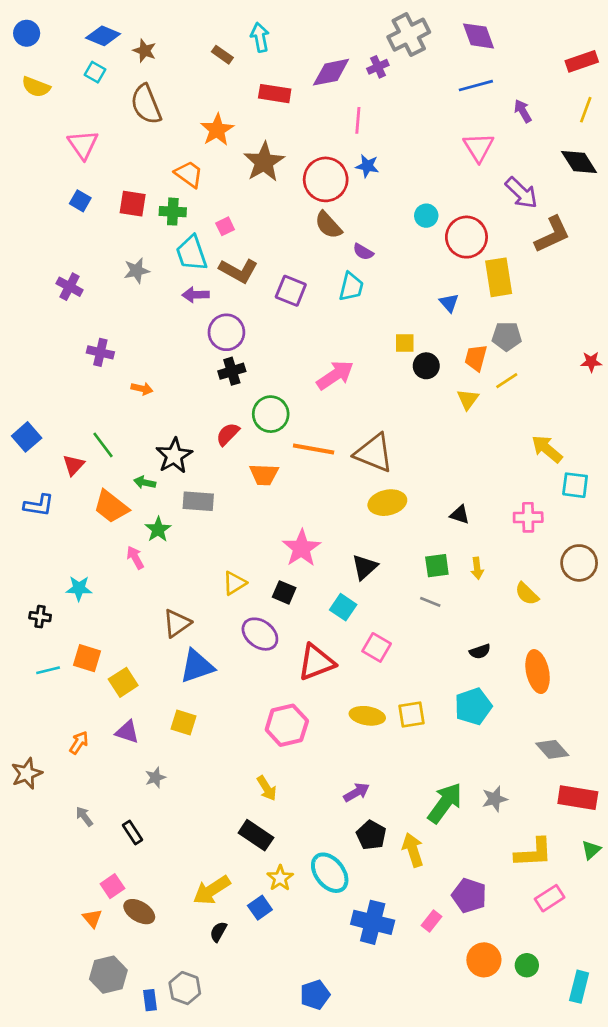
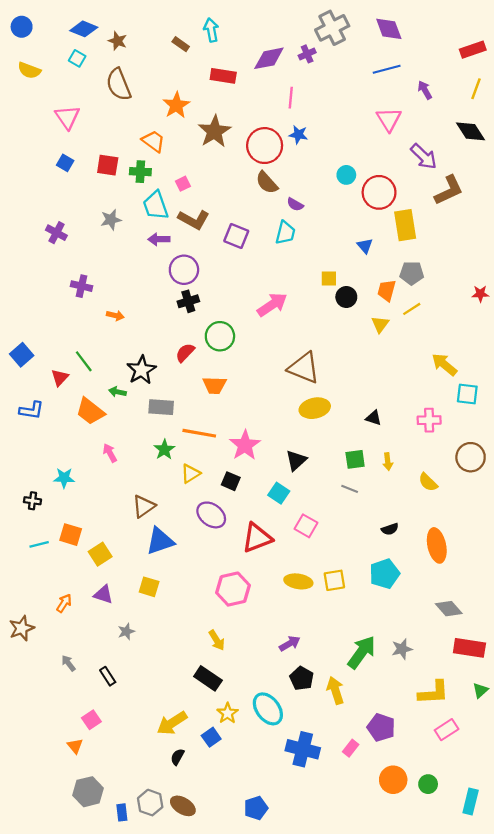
orange line: (314, 449) -> (199, 433), moved
green star: (158, 529) -> (164, 450), moved
brown ellipse: (139, 912) -> (183, 806), moved

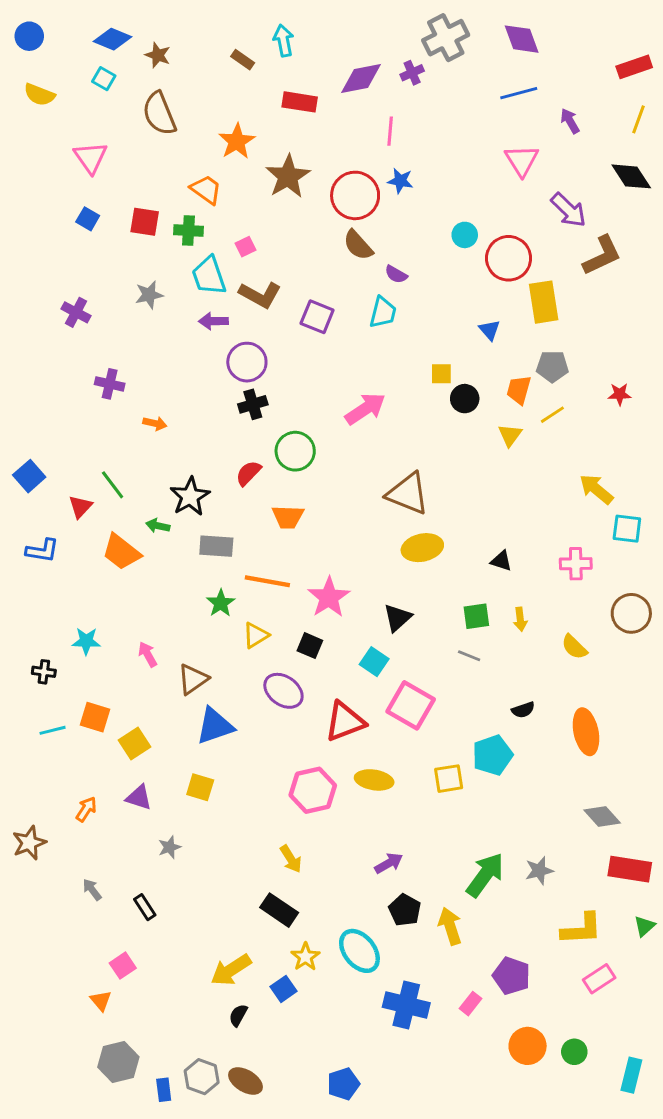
red star: (480, 294) -> (620, 394), moved
pink arrow: (110, 453) -> (148, 654), moved
pink square: (306, 526) -> (411, 705), size x1.5
cyan pentagon: (384, 574) -> (492, 755), moved
yellow ellipse: (298, 581) -> (374, 780), moved

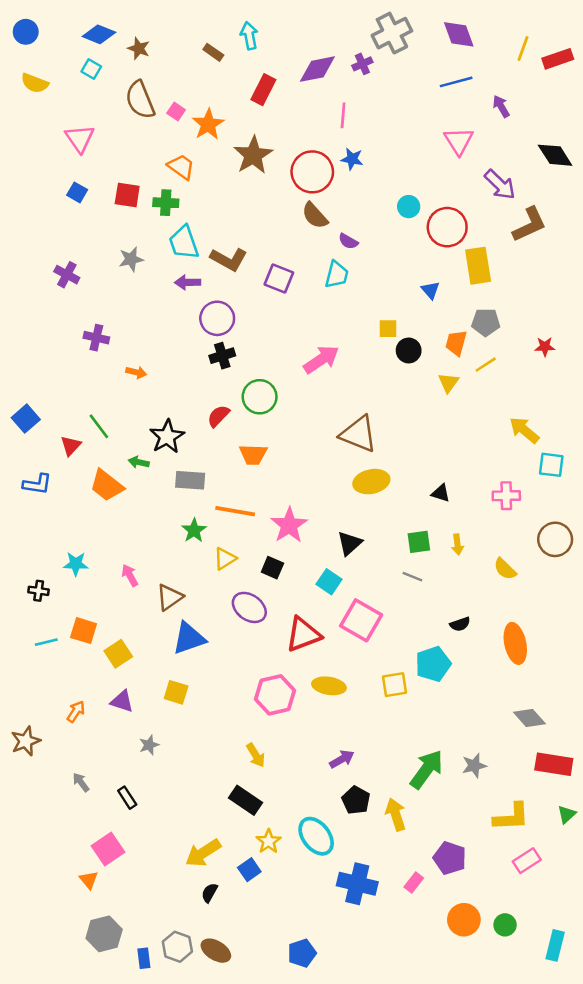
red rectangle: (300, 102) -> (263, 90), turned -72
yellow line: (639, 119) -> (523, 49), moved
pink square: (246, 247) -> (176, 111), moved, turned -30
pink square: (123, 966) -> (108, 849), size x1.4

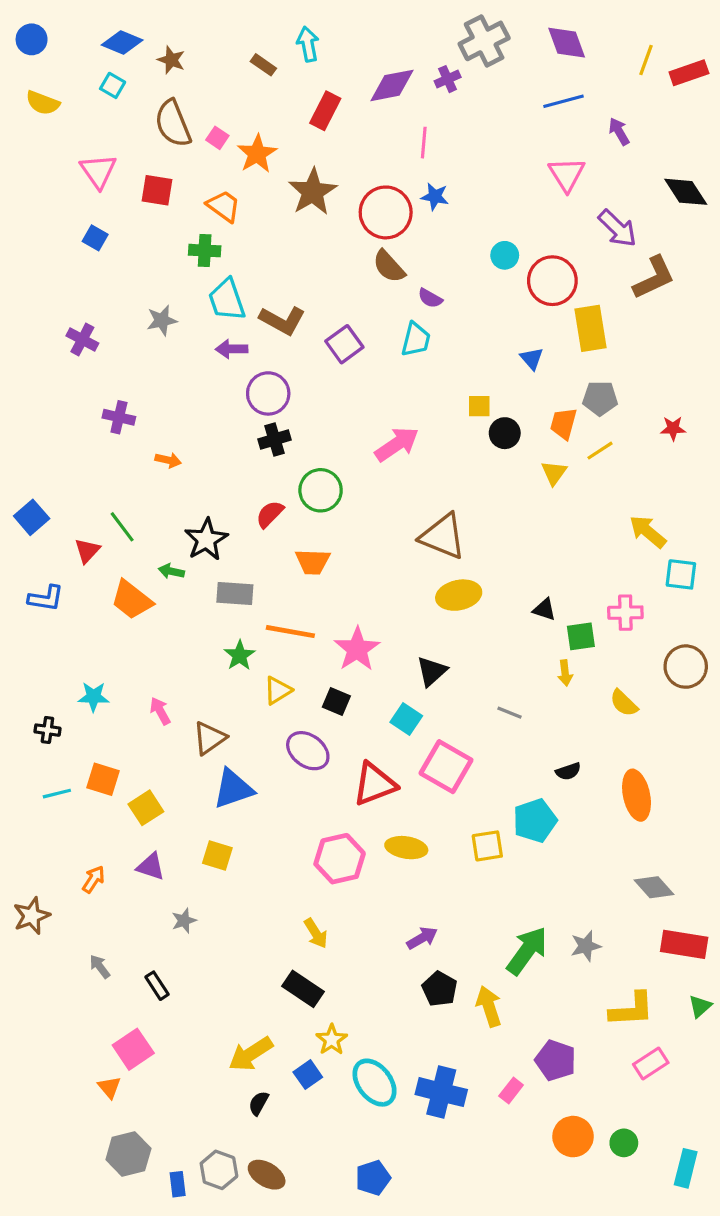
red square: (127, 195) -> (157, 190), moved
purple square: (279, 279) -> (344, 344), turned 32
green square: (419, 542) -> (581, 636), moved
cyan ellipse: (316, 836) -> (375, 1083), moved

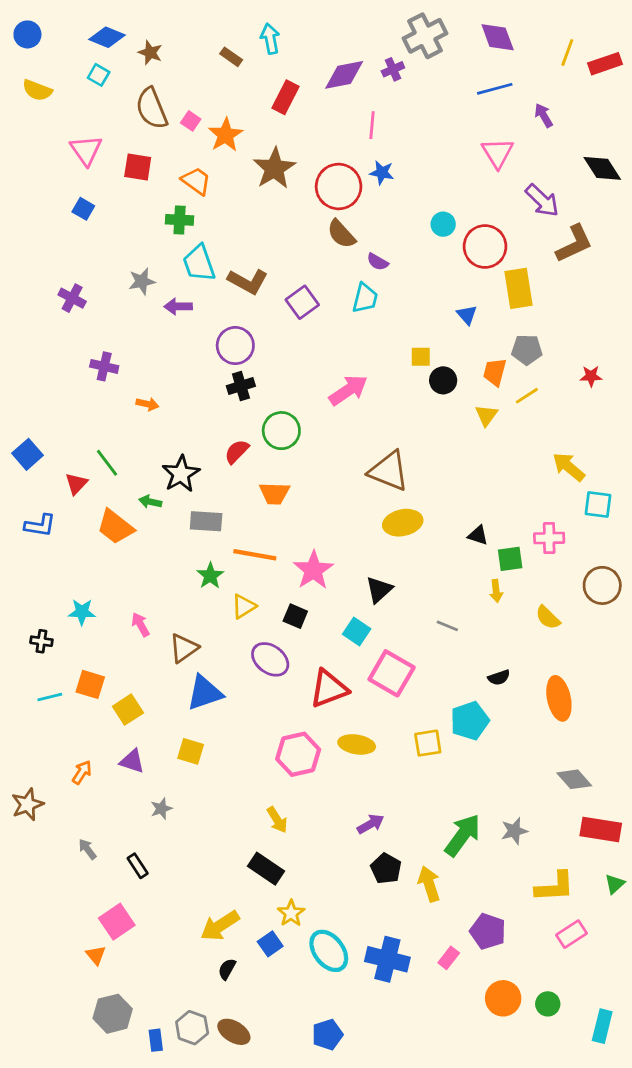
purple arrow: (232, 349) -> (178, 306), moved

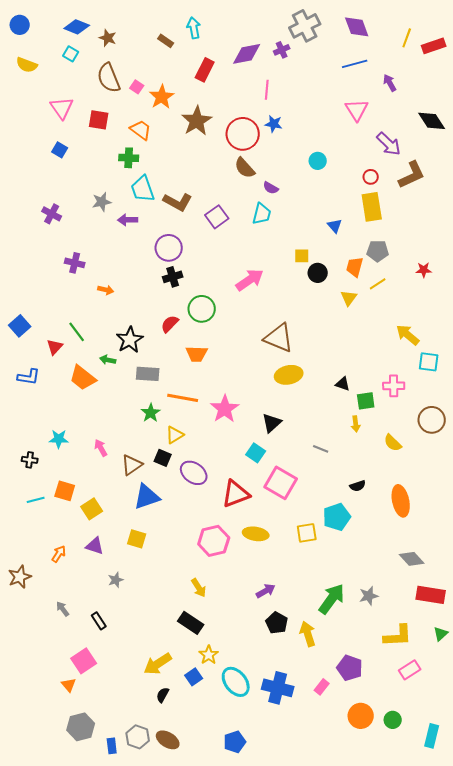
red circle: (485, 246) -> (371, 177), moved, size x0.5
black square: (295, 616) -> (163, 458), moved

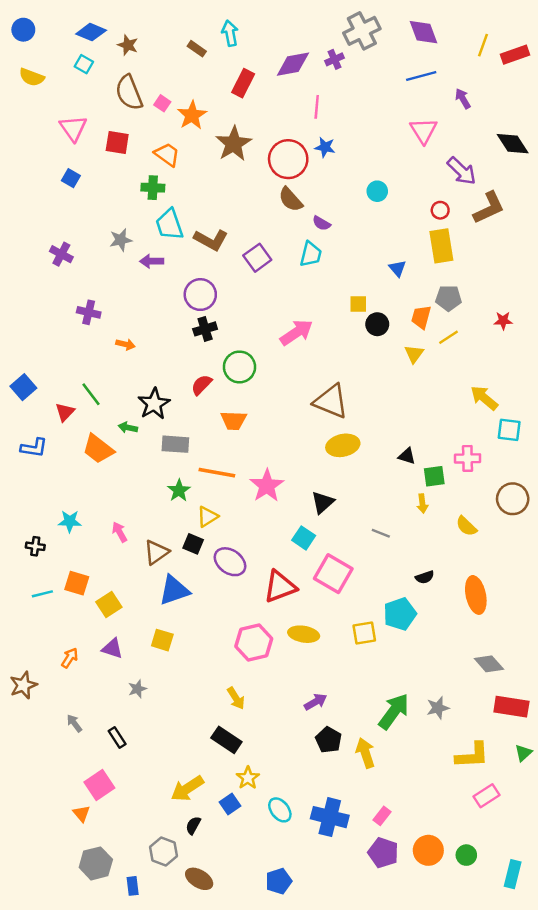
purple pentagon: (350, 668) -> (383, 853), moved
cyan ellipse: (236, 682) -> (280, 810), size x0.7
gray hexagon: (138, 737) -> (163, 852), moved

